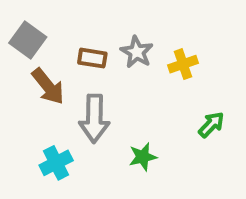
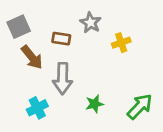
gray square: (28, 40) -> (19, 27), turned 30
gray star: (137, 52) -> (91, 23), moved
green arrow: (211, 125) -> (140, 107), moved, size x1.5

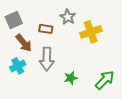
yellow cross: (121, 43) -> (91, 32), size x1.5
cyan cross: (37, 108) -> (18, 66), moved

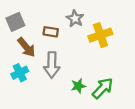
green arrow: (105, 80) -> (103, 88), moved

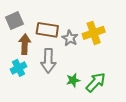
gray star: (75, 19) -> (70, 38), moved
brown rectangle: (51, 32) -> (47, 30), size x1.5
brown arrow: (26, 47) -> (25, 44), turned -138

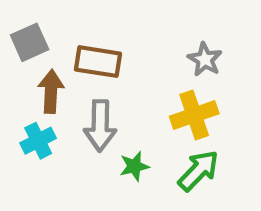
yellow cross: (94, 33) -> (194, 115), moved
gray star: (70, 38) -> (205, 59), moved
green star: (73, 80) -> (134, 166), moved

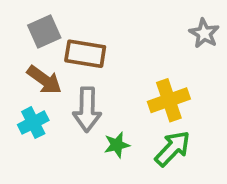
gray square: (30, 42) -> (44, 31), moved
gray star: (205, 59) -> (204, 33), moved
brown arrow: (51, 91) -> (44, 80), turned 123

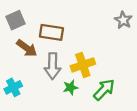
gray square: (44, 31) -> (16, 20), moved
yellow cross: (169, 100) -> (83, 65), moved
cyan cross: (33, 123) -> (13, 87), moved

